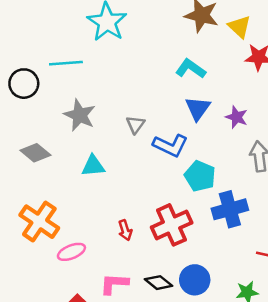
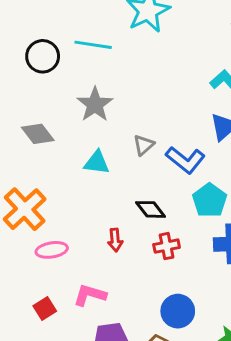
gray triangle: (135, 125) -> (144, 145), moved
red cross: (172, 225) -> (167, 246), size x0.6
black diamond: (158, 283) -> (151, 209), moved

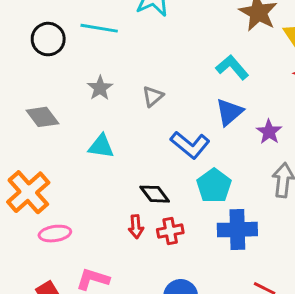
gray star: (95, 104) -> (100, 88), size x0.7
gray triangle: (144, 145) -> (153, 96), moved
red arrow: (115, 240) -> (136, 227), moved

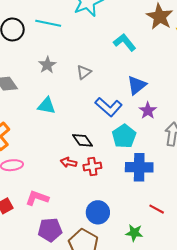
cyan L-shape: (232, 67) -> (125, 42), moved
purple star: (269, 132) -> (148, 111), moved
red arrow: (136, 227) -> (69, 162), turned 105

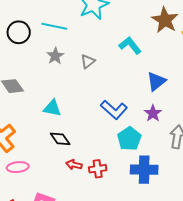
gray star: (47, 65) -> (55, 56), moved
gray triangle: (84, 72) -> (88, 61), moved
blue triangle: (137, 85) -> (156, 81), moved
black diamond: (83, 140) -> (60, 139), moved

